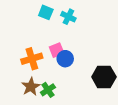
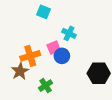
cyan cross: (68, 17) -> (69, 33), moved
brown star: (31, 87) -> (20, 71), moved

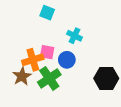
pink square: (54, 48) -> (47, 52), moved, turned 32
green cross: (46, 86) -> (49, 78), moved, size x1.5

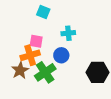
cyan cross: (74, 36) -> (68, 33), turned -32
pink square: (47, 52) -> (36, 41), moved

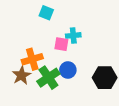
pink square: (36, 41) -> (61, 44), moved
blue circle: (61, 55) -> (68, 70), moved

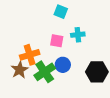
cyan square: (46, 13) -> (61, 12), moved
cyan cross: (73, 35) -> (78, 35), moved

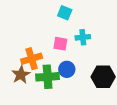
green cross: (45, 72) -> (48, 77), turned 30

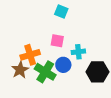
cyan cross: (83, 37) -> (78, 52), moved
green cross: (48, 77) -> (45, 72), turned 35

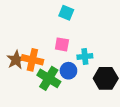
orange cross: (30, 55) -> (32, 60), turned 30
brown star: (20, 70) -> (16, 60), moved

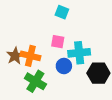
cyan cross: (85, 57) -> (79, 53), size x1.5
green cross: (49, 78) -> (35, 81), moved

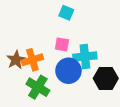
orange cross: (30, 56) -> (32, 60), turned -30
blue circle: (64, 66) -> (68, 71), size x1.5

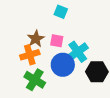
cyan cross: (85, 57) -> (78, 52), turned -30
brown star: (16, 60) -> (36, 39), moved

